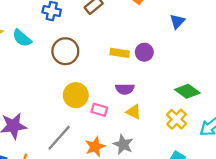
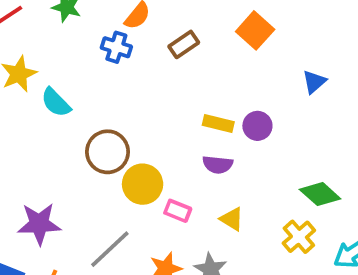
cyan semicircle: (22, 38) -> (56, 102), moved
brown circle: (65, 51) -> (107, 152), moved
purple semicircle: (125, 89) -> (218, 165), moved

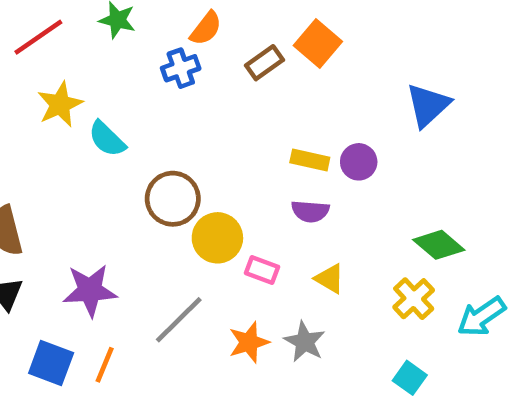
orange square: (255, 30) -> (318, 44), moved
blue cross: (116, 47) -> (181, 68), turned -36
blue triangle: (314, 82) -> (428, 105), size x1.5

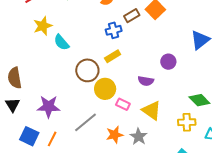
blue cross: (181, 68) -> (114, 30), moved
yellow rectangle: (310, 160) -> (113, 56), moved, turned -49
yellow triangle: (330, 279) -> (152, 110), size x1.5
yellow cross: (414, 299) -> (187, 122), turned 36

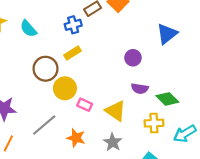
cyan semicircle: (62, 42) -> (28, 29), moved
purple semicircle: (146, 81) -> (140, 89), moved
orange star: (115, 135) -> (76, 138), turned 30
gray star: (139, 137) -> (113, 142), moved

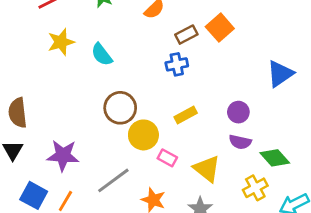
blue cross: (73, 25) -> (177, 64), moved
yellow rectangle: (73, 53) -> (186, 115), moved
purple circle: (133, 58) -> (238, 112), moved
yellow cross: (154, 123) -> (255, 188), turned -30

